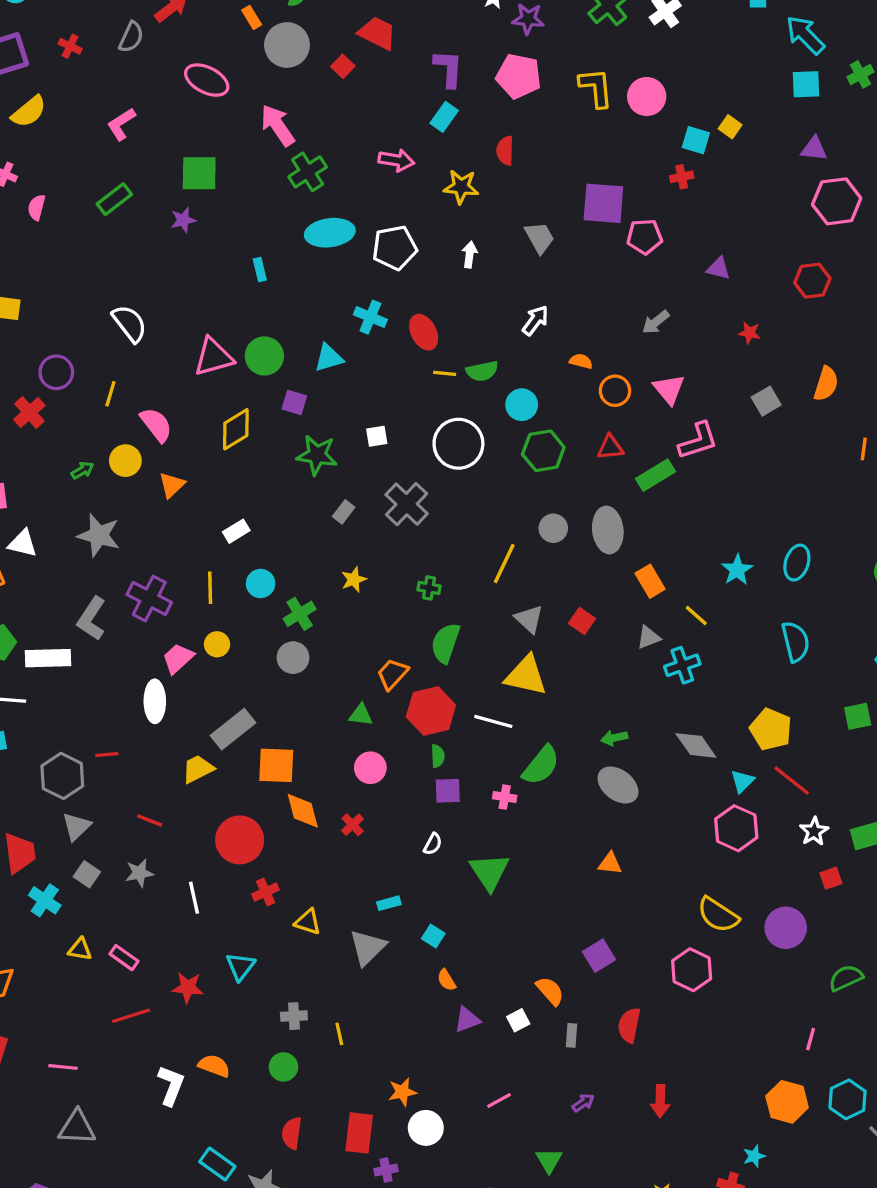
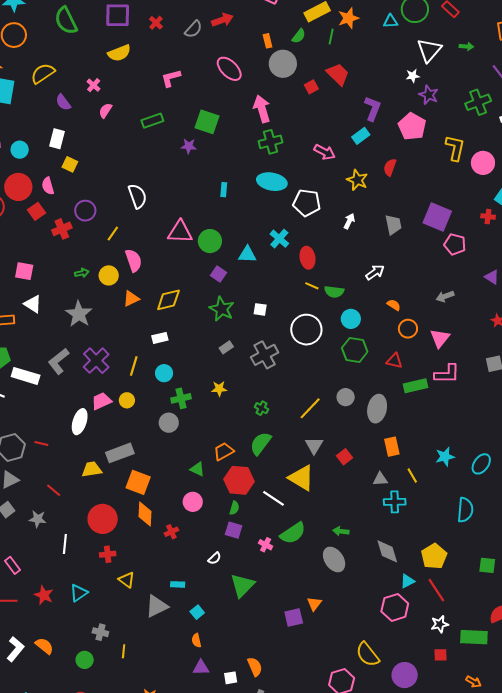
yellow diamond: (236, 429) -> (168, 300), moved
orange triangle: (610, 864) -> (314, 604), turned 42
purple square: (599, 956) -> (294, 618), moved

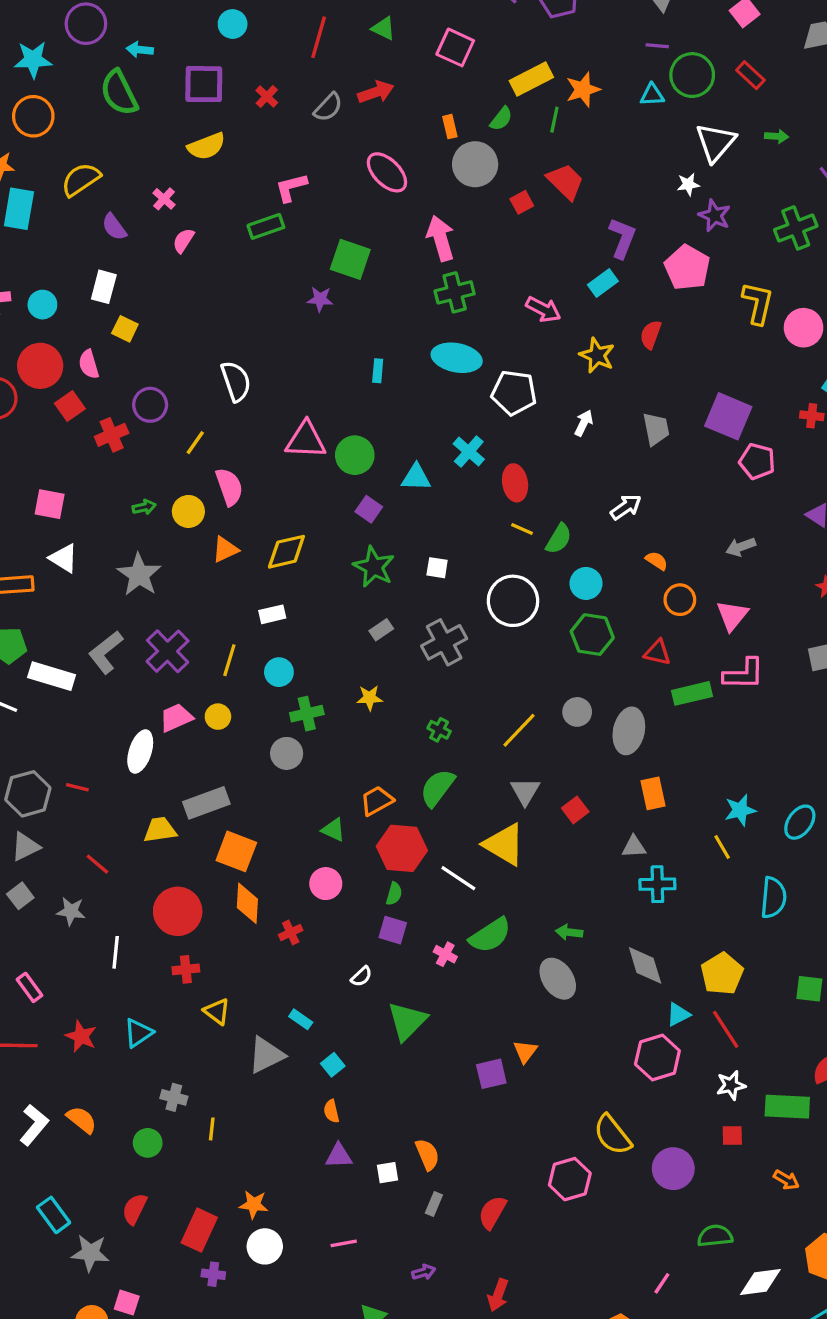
green rectangle: (152, 121) -> (266, 226), moved
green semicircle: (334, 292) -> (559, 539), turned -66
yellow line: (412, 475) -> (722, 847), moved
cyan rectangle: (178, 584) -> (301, 1019), turned 32

